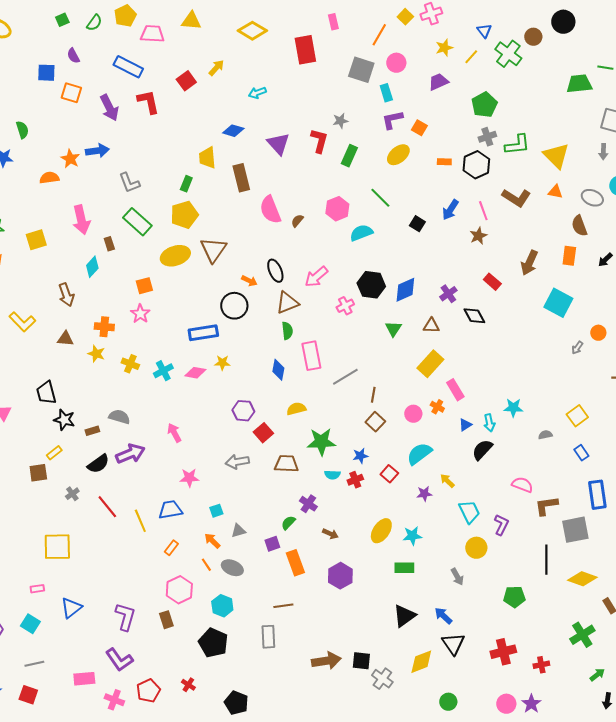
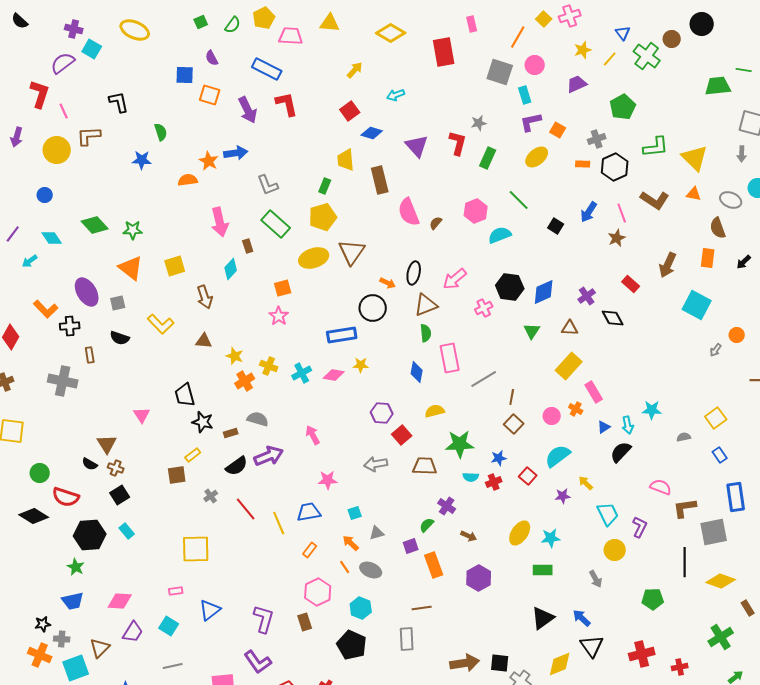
red square: (186, 81) -> (350, 111), moved
gray cross: (487, 137) -> (597, 139), moved
yellow square: (36, 240) -> (175, 266), moved
black ellipse: (275, 271) -> (414, 273), turned 35
orange cross: (104, 327) -> (245, 381), moved, turned -36

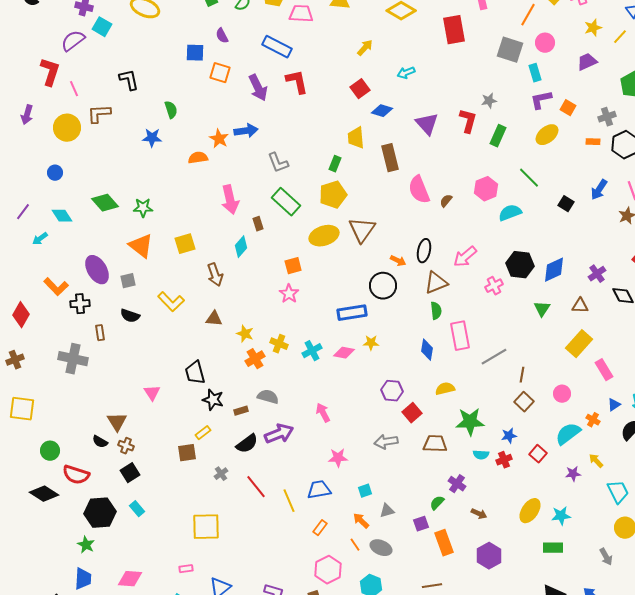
orange cross: (576, 409) -> (593, 420), moved
blue trapezoid: (73, 601) -> (83, 579), turned -75

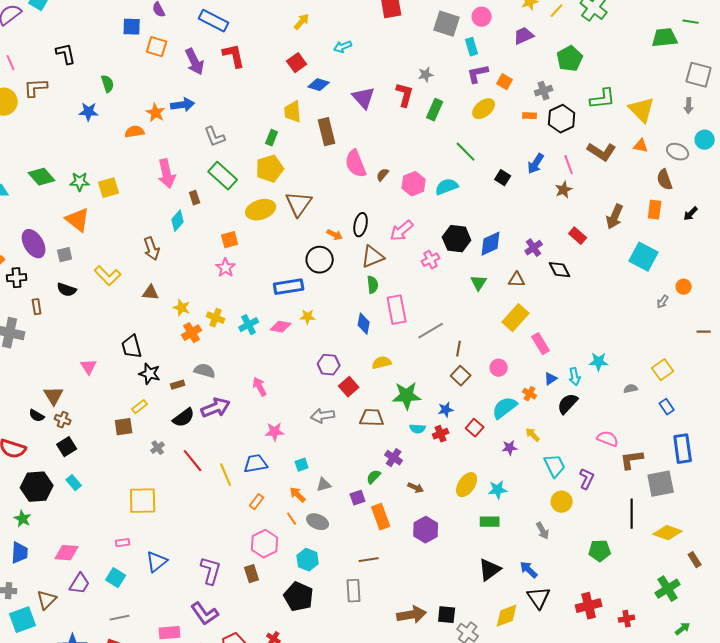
pink hexagon: (486, 189) -> (414, 184), moved
yellow square: (185, 244) -> (109, 188), moved

